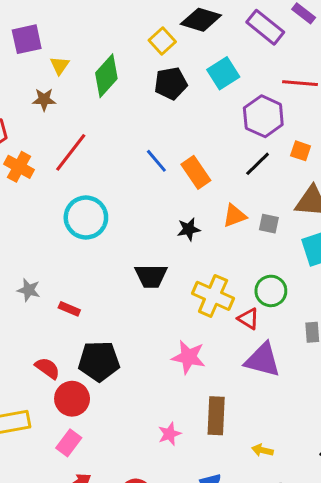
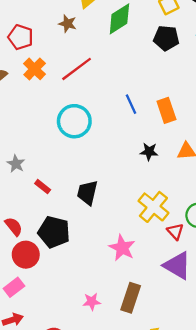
blue line: (156, 161) -> (131, 104), moved
black trapezoid: (151, 276) -> (87, 193), moved, turned 88

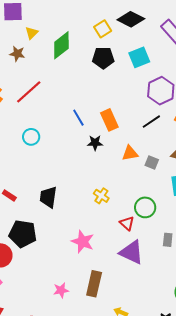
cyan circle: (74, 121) -> (31, 137), size x0.6
black star: (149, 152) -> (95, 143), moved
yellow cross: (153, 207) -> (101, 196), moved, size x0.6

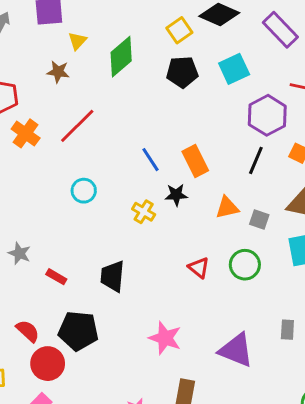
black line: (151, 122) -> (256, 160), turned -30
yellow cross: (101, 196) -> (144, 212), moved
green circle: (145, 207) -> (245, 265), moved
red triangle: (127, 223) -> (199, 268), moved

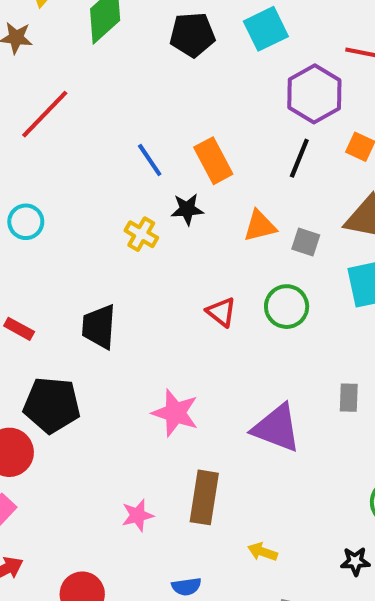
cyan circle: (84, 191) -> (26, 222), moved

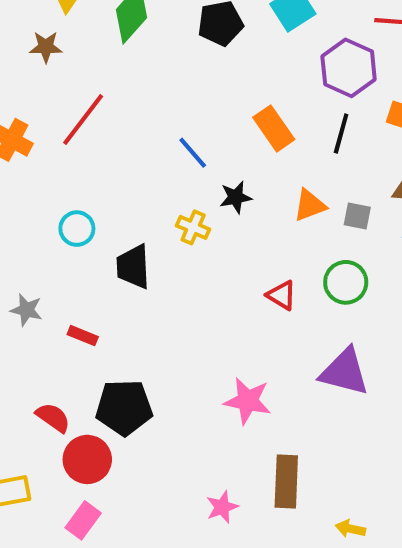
orange rectangle: (213, 161) -> (274, 128), moved
black trapezoid: (99, 327) -> (133, 267), moved
purple triangle: (277, 428) -> (344, 372), moved

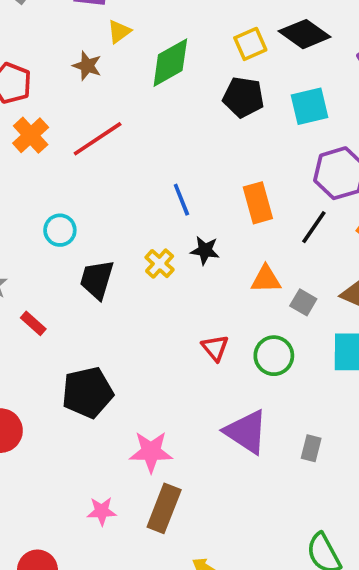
pink star: (248, 401) -> (151, 452), moved, turned -30
black pentagon: (124, 407) -> (88, 392), moved, turned -30

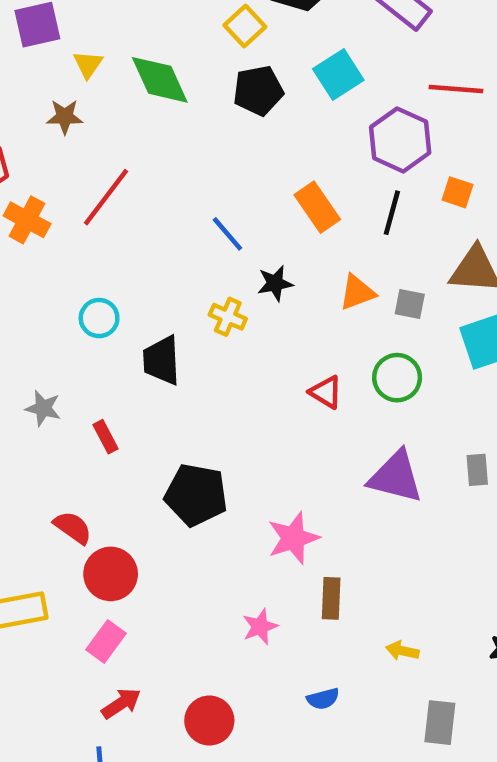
green diamond: (170, 63) -> (160, 80), turned -66
red rectangle: (33, 323) -> (106, 437), turned 40
black pentagon: (88, 392) -> (196, 495), turned -30
brown rectangle: (164, 508) -> (331, 598), size x0.7

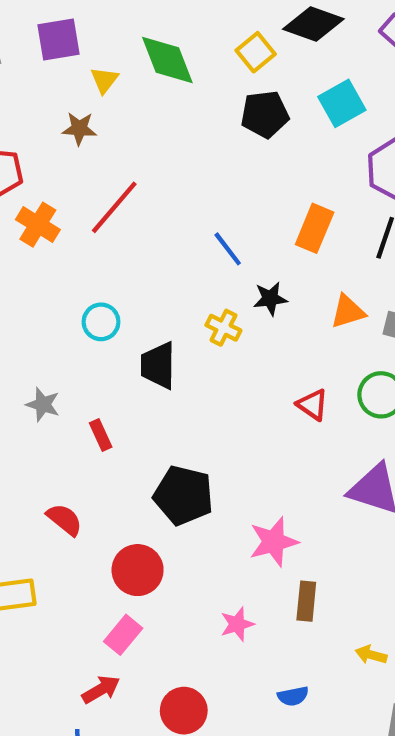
green diamond: (160, 80) -> (167, 60), moved
orange rectangle: (317, 207) -> (315, 228), turned 54
red circle: (111, 574) -> (138, 570), moved
pink rectangle: (106, 641) -> (123, 635), moved

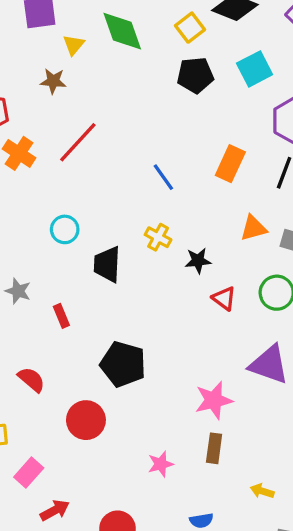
black star: (270, 299) -> (198, 261), moved
pink star: (274, 542) -> (214, 400), moved
pink rectangle: (123, 635) -> (29, 473), moved

